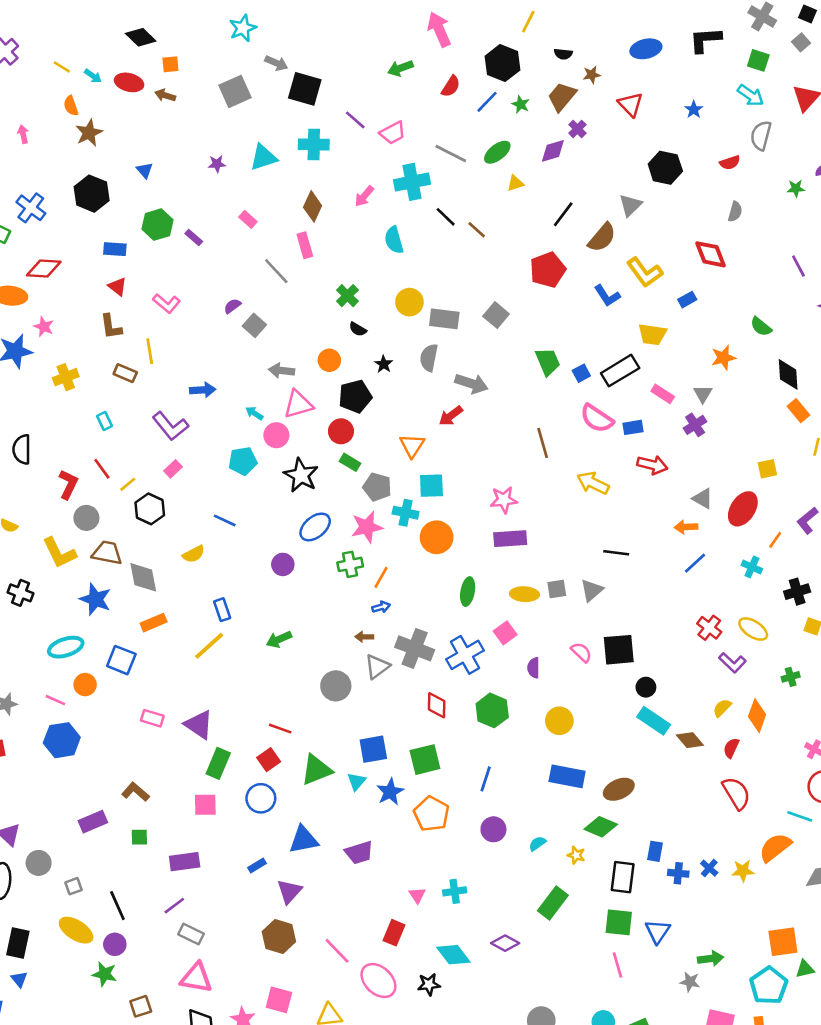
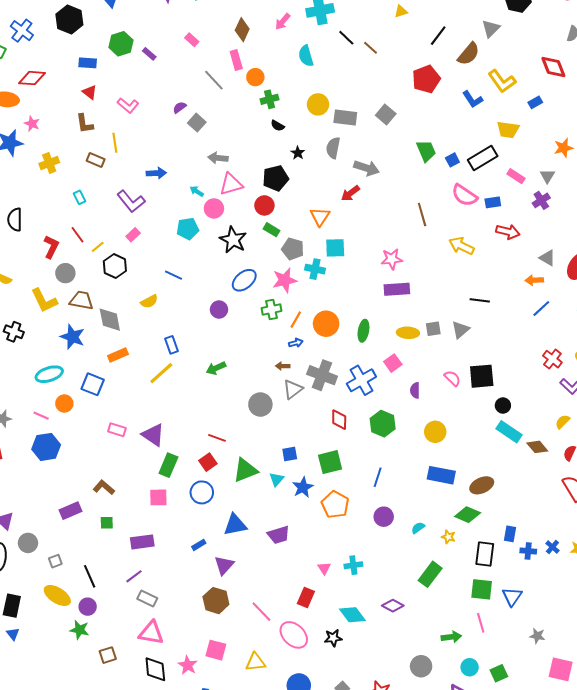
green cross: (347, 296) -> (269, 99), turned 30
orange circle: (329, 360) -> (255, 77), moved
orange circle: (437, 537) -> (326, 324), moved
blue square: (373, 749) -> (290, 454), size x0.7
green arrow: (711, 959) -> (451, 637), moved

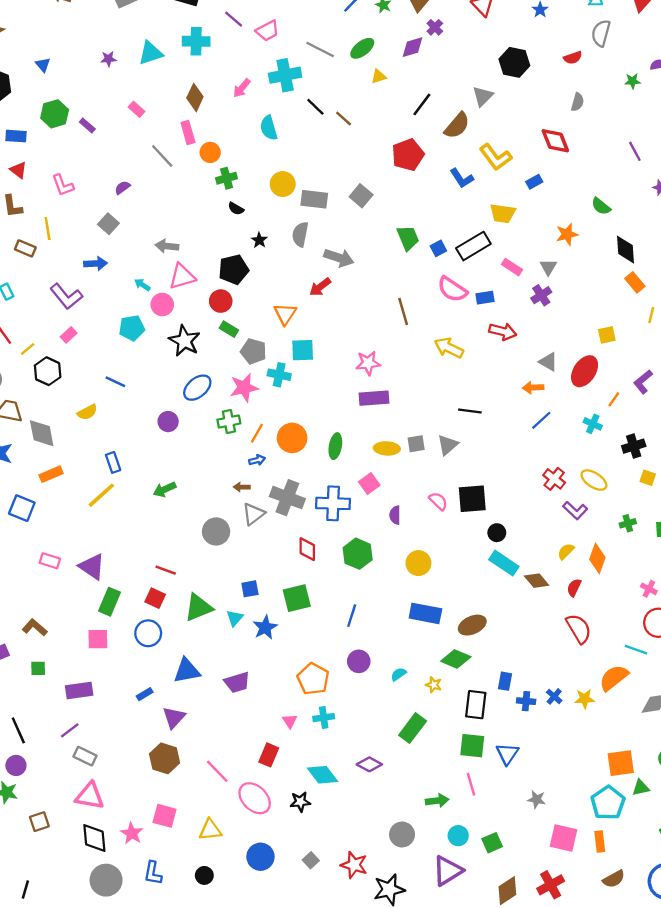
pink L-shape: (128, 105) -> (63, 185), turned 30
gray square: (197, 123) -> (108, 224), moved
blue cross: (361, 380) -> (333, 503), turned 32
red square: (208, 462) -> (155, 598), turned -30
orange pentagon: (335, 505) -> (313, 679), moved

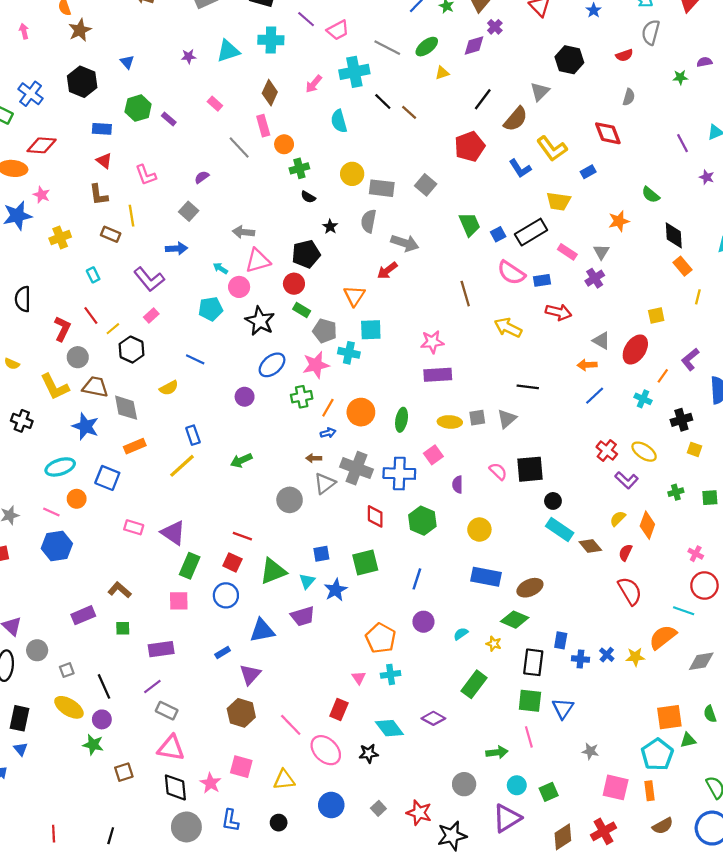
purple trapezoid: (237, 682) -> (303, 616), moved

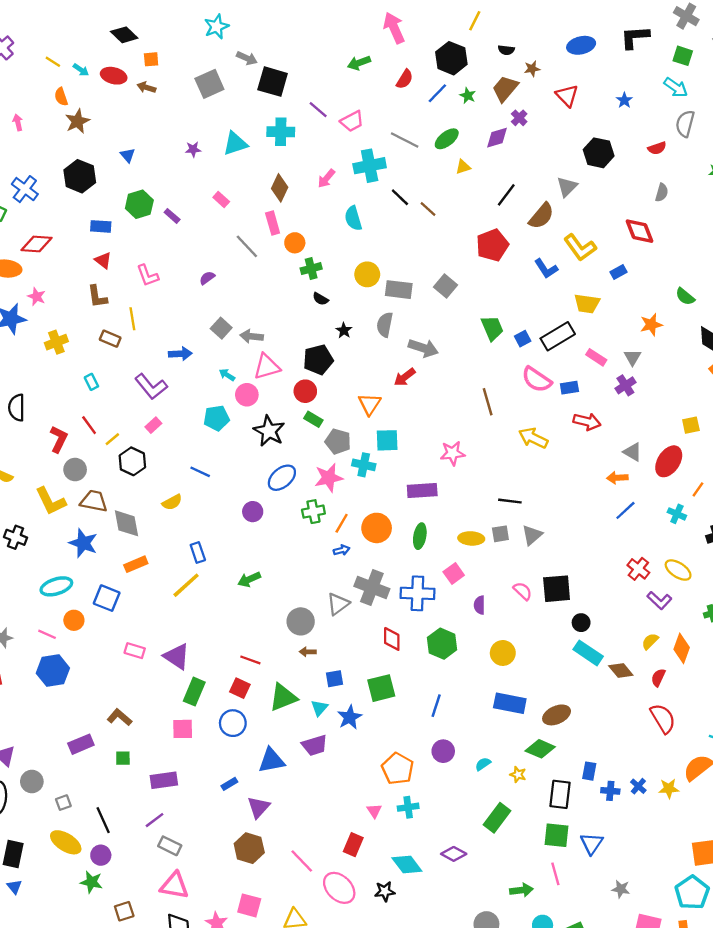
gray square: (189, 211) -> (221, 328), moved
purple rectangle: (438, 375) -> (422, 491), moved
black line: (528, 387) -> (510, 501), moved
brown arrow: (314, 458) -> (308, 652), moved

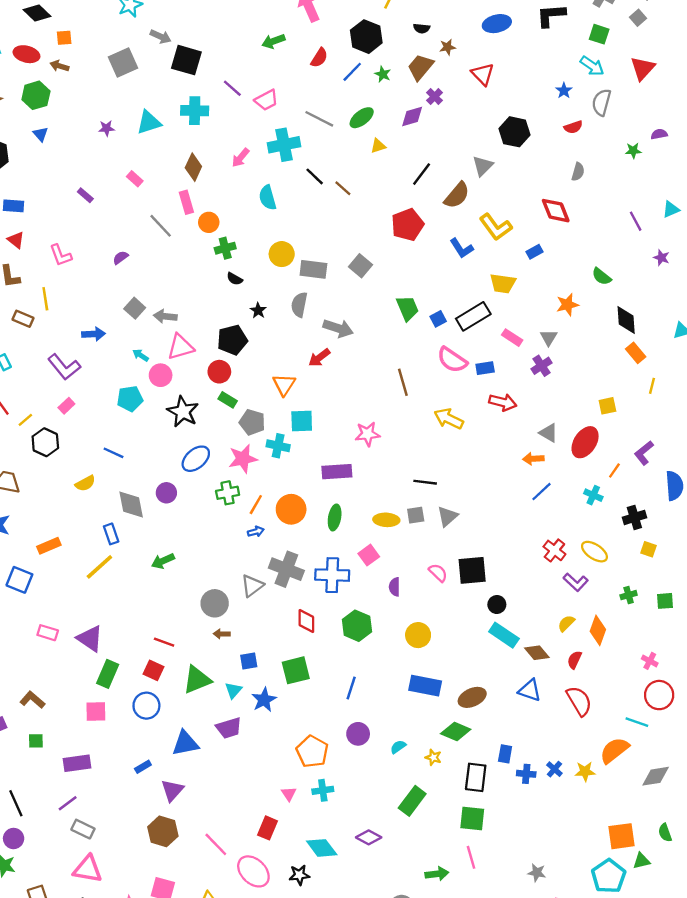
blue star: (624, 100) -> (564, 91), moved
green hexagon: (139, 204) -> (36, 95), moved
gray diamond: (126, 523) -> (131, 505), moved
blue triangle: (592, 843) -> (530, 690), moved, turned -45

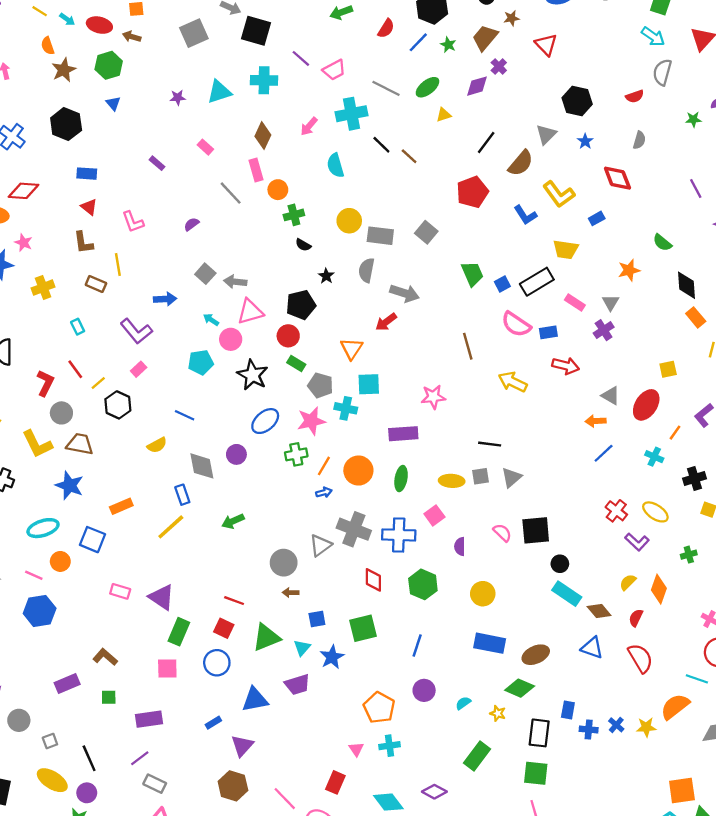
blue star: (564, 91) -> (585, 141), moved

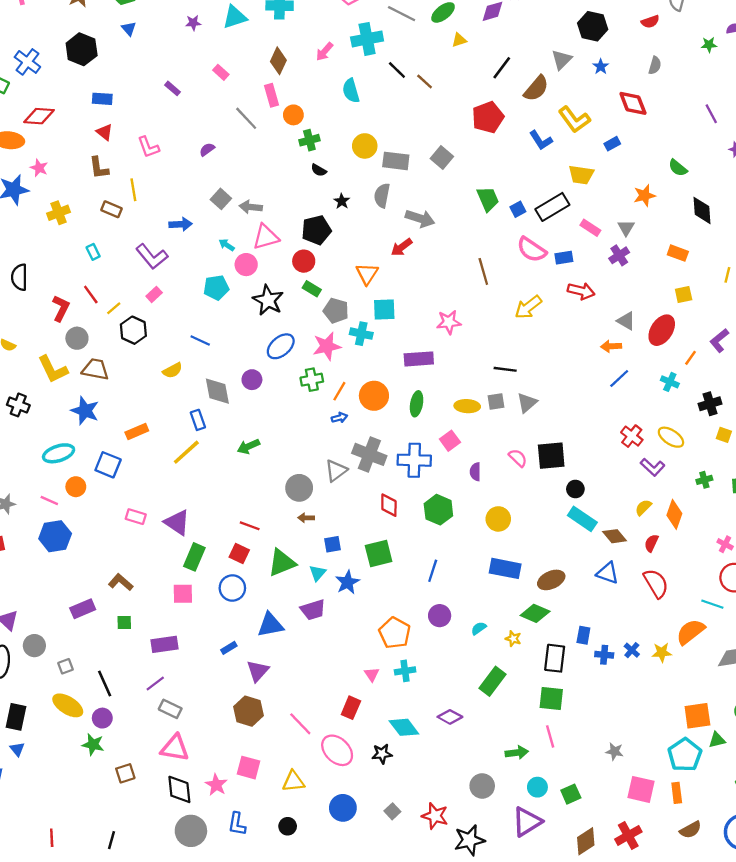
orange rectangle: (696, 317) -> (678, 253), moved, turned -30
yellow arrow: (513, 382) -> (528, 307), turned -64

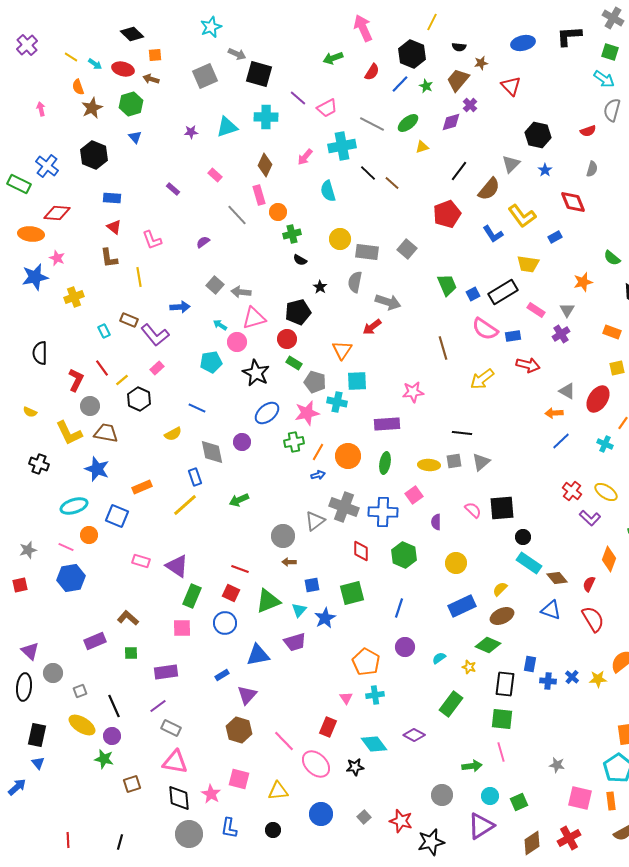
brown rectangle: (112, 209) -> (129, 320), moved
yellow semicircle: (643, 507) -> (500, 589), moved
blue rectangle: (505, 568) -> (462, 606), turned -36

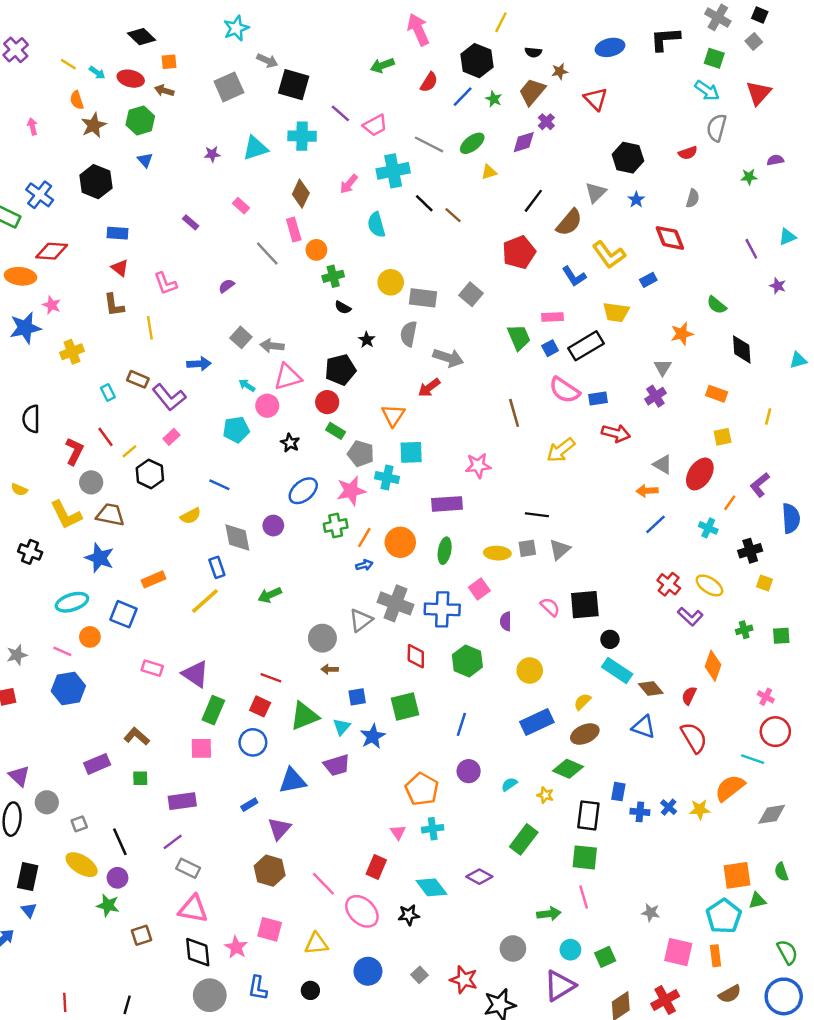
pink rectangle: (536, 310) -> (552, 317), moved, turned -36
black star: (256, 373) -> (290, 443), size x0.6

